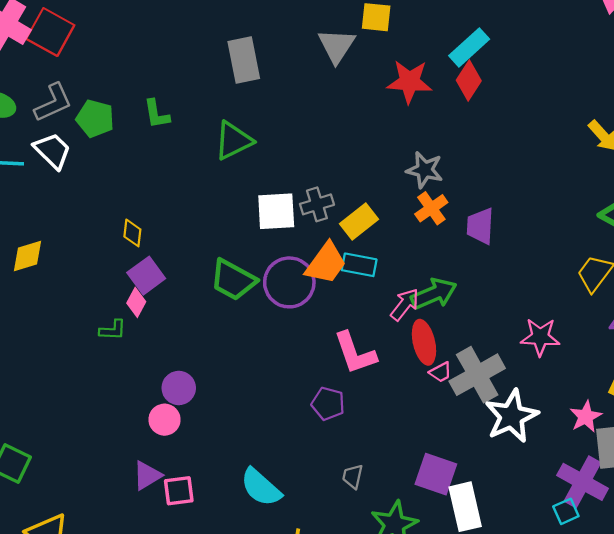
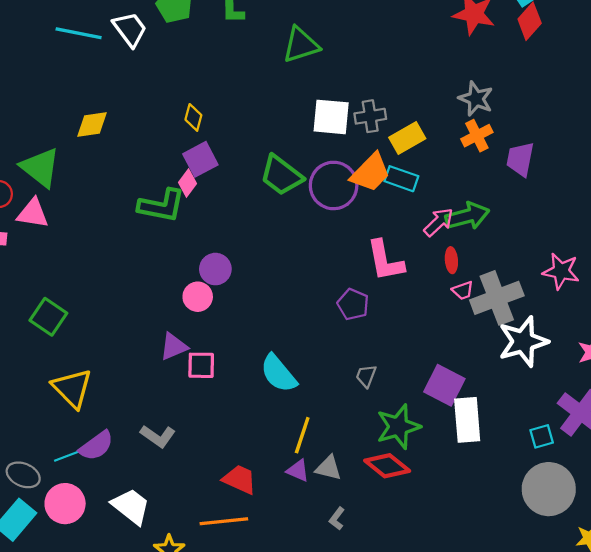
green L-shape: (113, 330) -> (162, 206), size x1.8
red ellipse: (424, 342) -> (451, 260), size x0.6
cyan square: (566, 511) -> (542, 436), moved

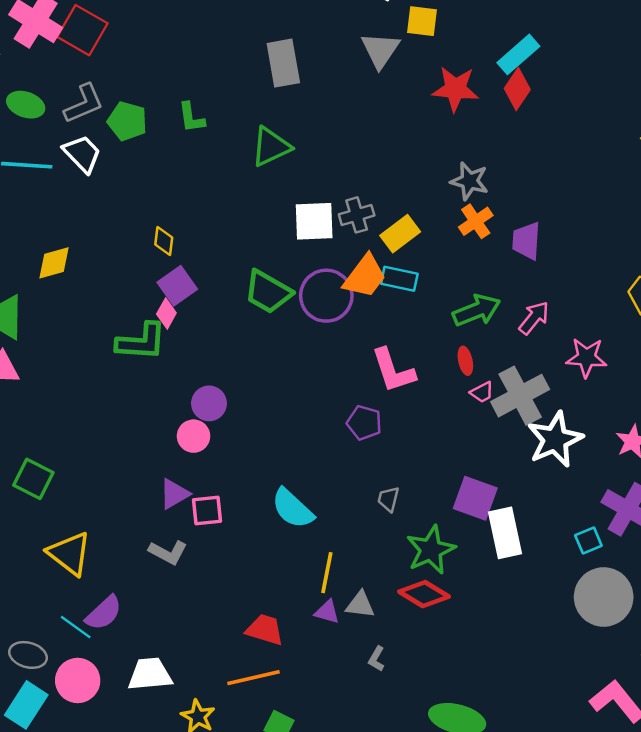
pink arrow: (439, 222) -> (534, 318), moved
gray L-shape: (158, 436) -> (168, 552), moved
cyan line: (69, 455) -> (76, 627), turned 64
white trapezoid: (131, 506) -> (150, 674), turned -36

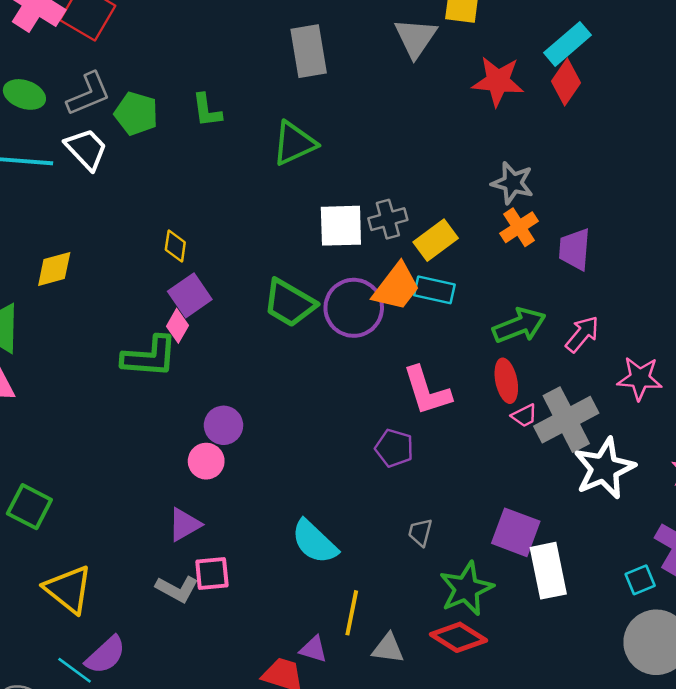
red ellipse: (465, 361) -> (506, 381), size x1.4
pink square: (207, 510) -> (212, 574), moved
purple triangle: (327, 612) -> (314, 649), moved

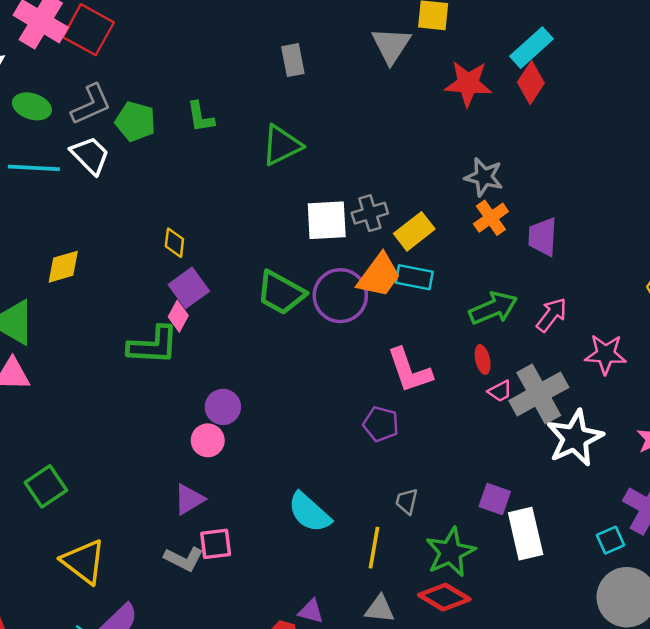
gray rectangle: (309, 51) -> (293, 60), size x0.7
red ellipse: (506, 381) -> (483, 359), size x0.7
green square: (29, 507) -> (46, 486), turned 30
purple square: (516, 532) -> (495, 499), size x0.7
yellow line: (352, 613) -> (374, 548), moved

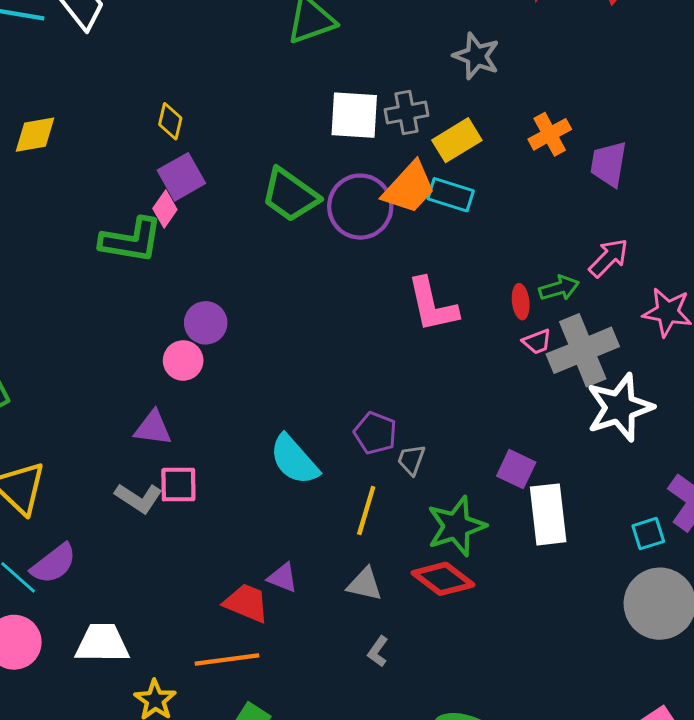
gray star: (484, 177) -> (476, 56), moved
green arrow: (493, 308) -> (559, 288), moved, size x0.7
purple pentagon: (381, 424) -> (375, 433), moved
purple triangle: (189, 499) -> (153, 428), turned 32

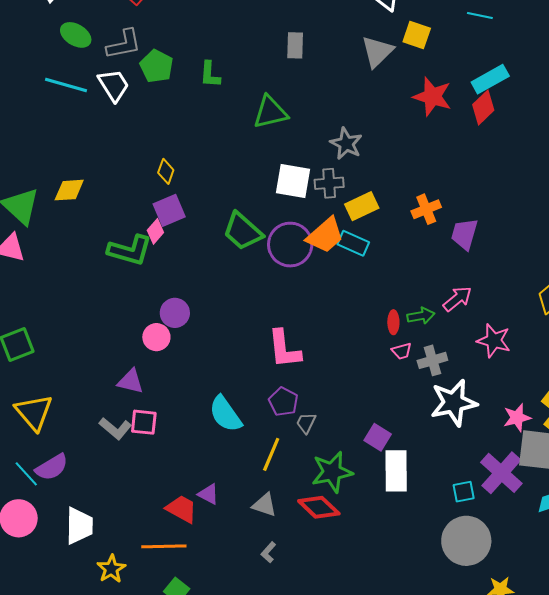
gray star: (476, 56) -> (346, 144), moved
yellow diamond: (35, 135) -> (69, 190), moved
pink L-shape: (432, 305) -> (284, 349), moved
gray cross: (583, 350) -> (432, 360), size x0.6
white trapezoid: (102, 643) -> (79, 526), turned 84

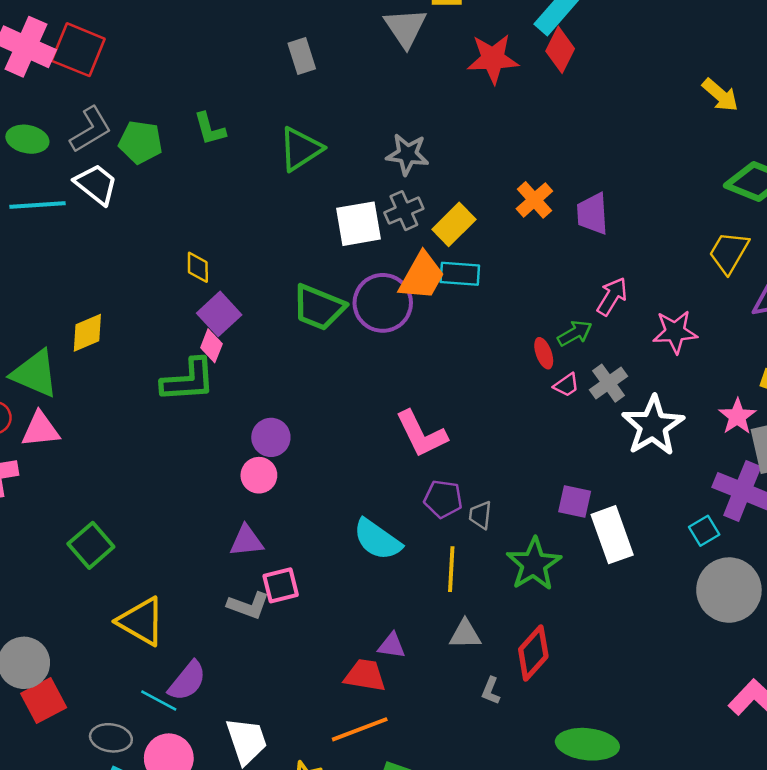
red diamond: (319, 507) -> (533, 653), moved, turned -72

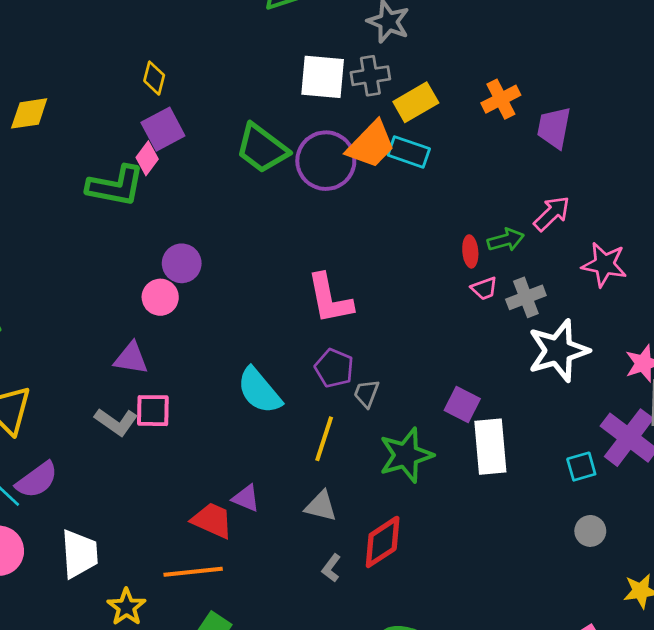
gray circle: (729, 590) -> (590, 531), size x0.5

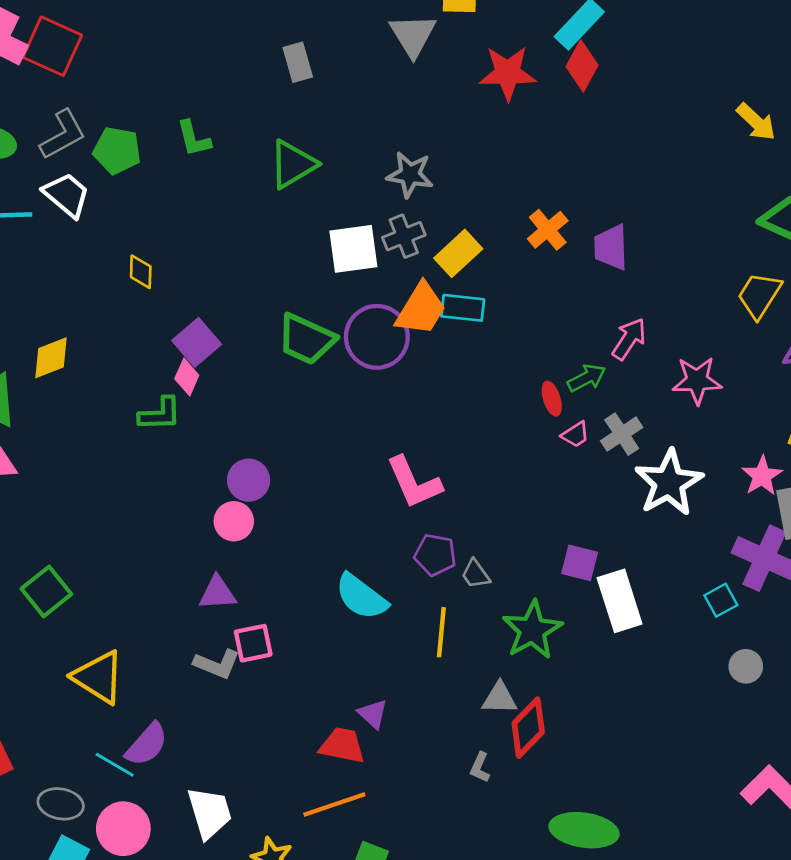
yellow diamond: (154, 78) -> (141, 272), moved
green L-shape: (116, 186) -> (160, 414), size x0.7
gray trapezoid: (366, 393) -> (476, 574), turned -44
purple triangle: (246, 498) -> (373, 714), turned 32
gray triangle: (321, 506) -> (500, 698), moved

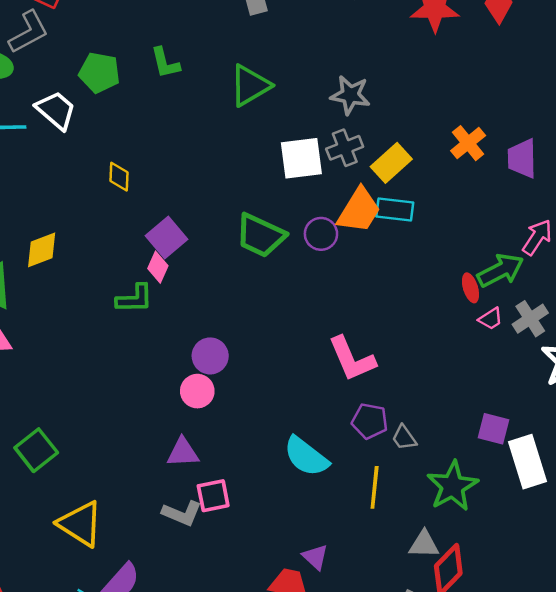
gray L-shape: (63, 135) -> (29, 32), moved
purple circle: (377, 337) -> (321, 234), size x0.6
green arrow: (587, 378) -> (500, 270), size x1.4

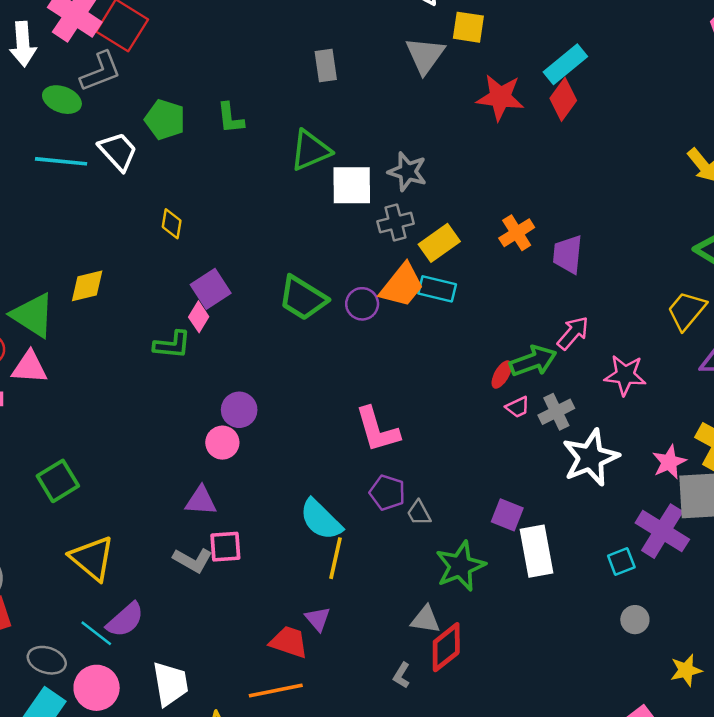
white square: (301, 158) -> (352, 185), moved
red ellipse: (470, 288) -> (502, 375), turned 40
yellow line: (375, 487) -> (336, 558), moved

